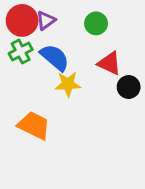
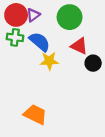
green circle: (96, 23) -> (70, 17), size x1.5
green cross: (21, 52) -> (15, 37), turned 35
orange trapezoid: (34, 125) -> (35, 114), moved

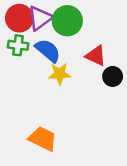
purple triangle: (33, 15) -> (40, 18), size x1.5
green circle: (70, 17) -> (67, 21), moved

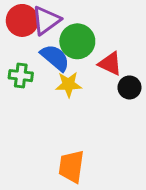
green circle: (67, 21) -> (77, 41), moved
green cross: (18, 45) -> (21, 76), moved
orange trapezoid: (43, 139) -> (71, 166), moved, turned -108

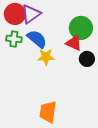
green circle: (77, 41) -> (81, 28), moved
green cross: (21, 76) -> (14, 39), moved

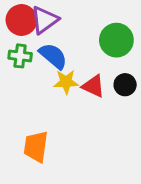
red triangle: (74, 43) -> (93, 86), moved
orange trapezoid: (48, 112) -> (36, 147), moved

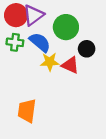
green circle: (116, 40) -> (66, 27), moved
black circle: (125, 85) -> (87, 49), moved

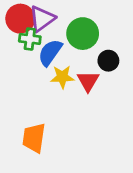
green cross: (15, 42) -> (30, 39), moved
blue semicircle: (40, 42) -> (50, 53), turned -95
red triangle: (70, 65) -> (88, 81), turned 36

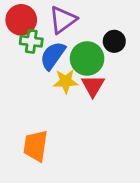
purple triangle: (42, 19) -> (63, 20), moved
green circle: (83, 34) -> (87, 58), moved
black circle: (108, 61) -> (114, 41), moved

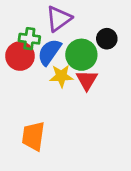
red circle: (21, 20) -> (20, 56), moved

